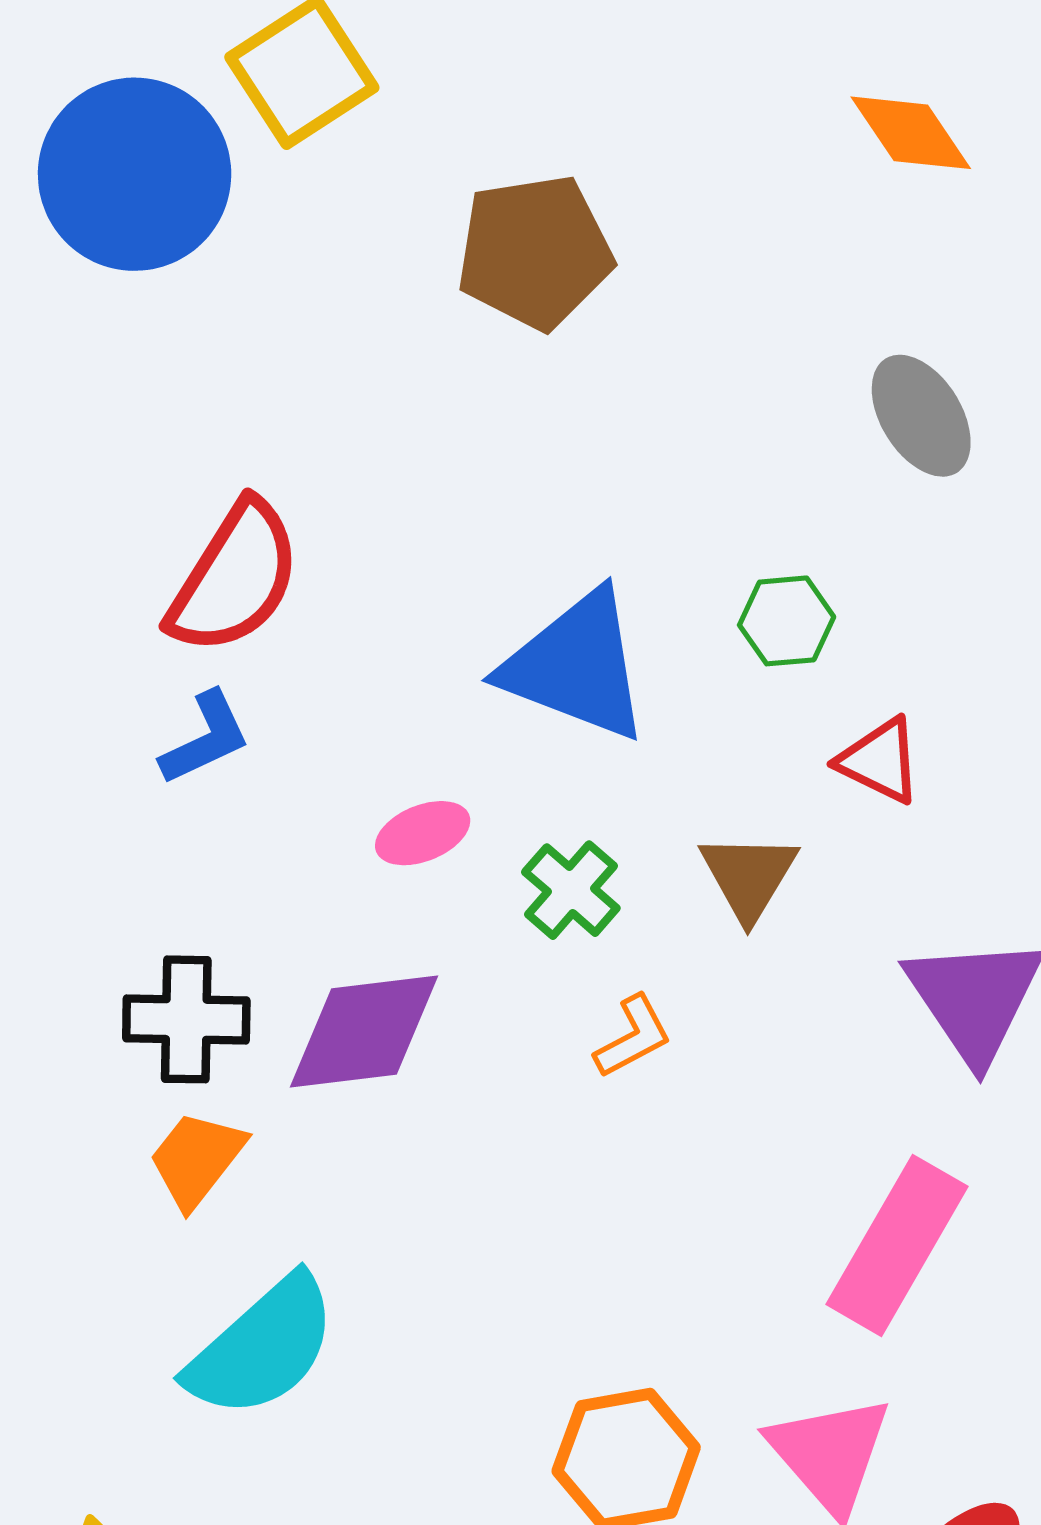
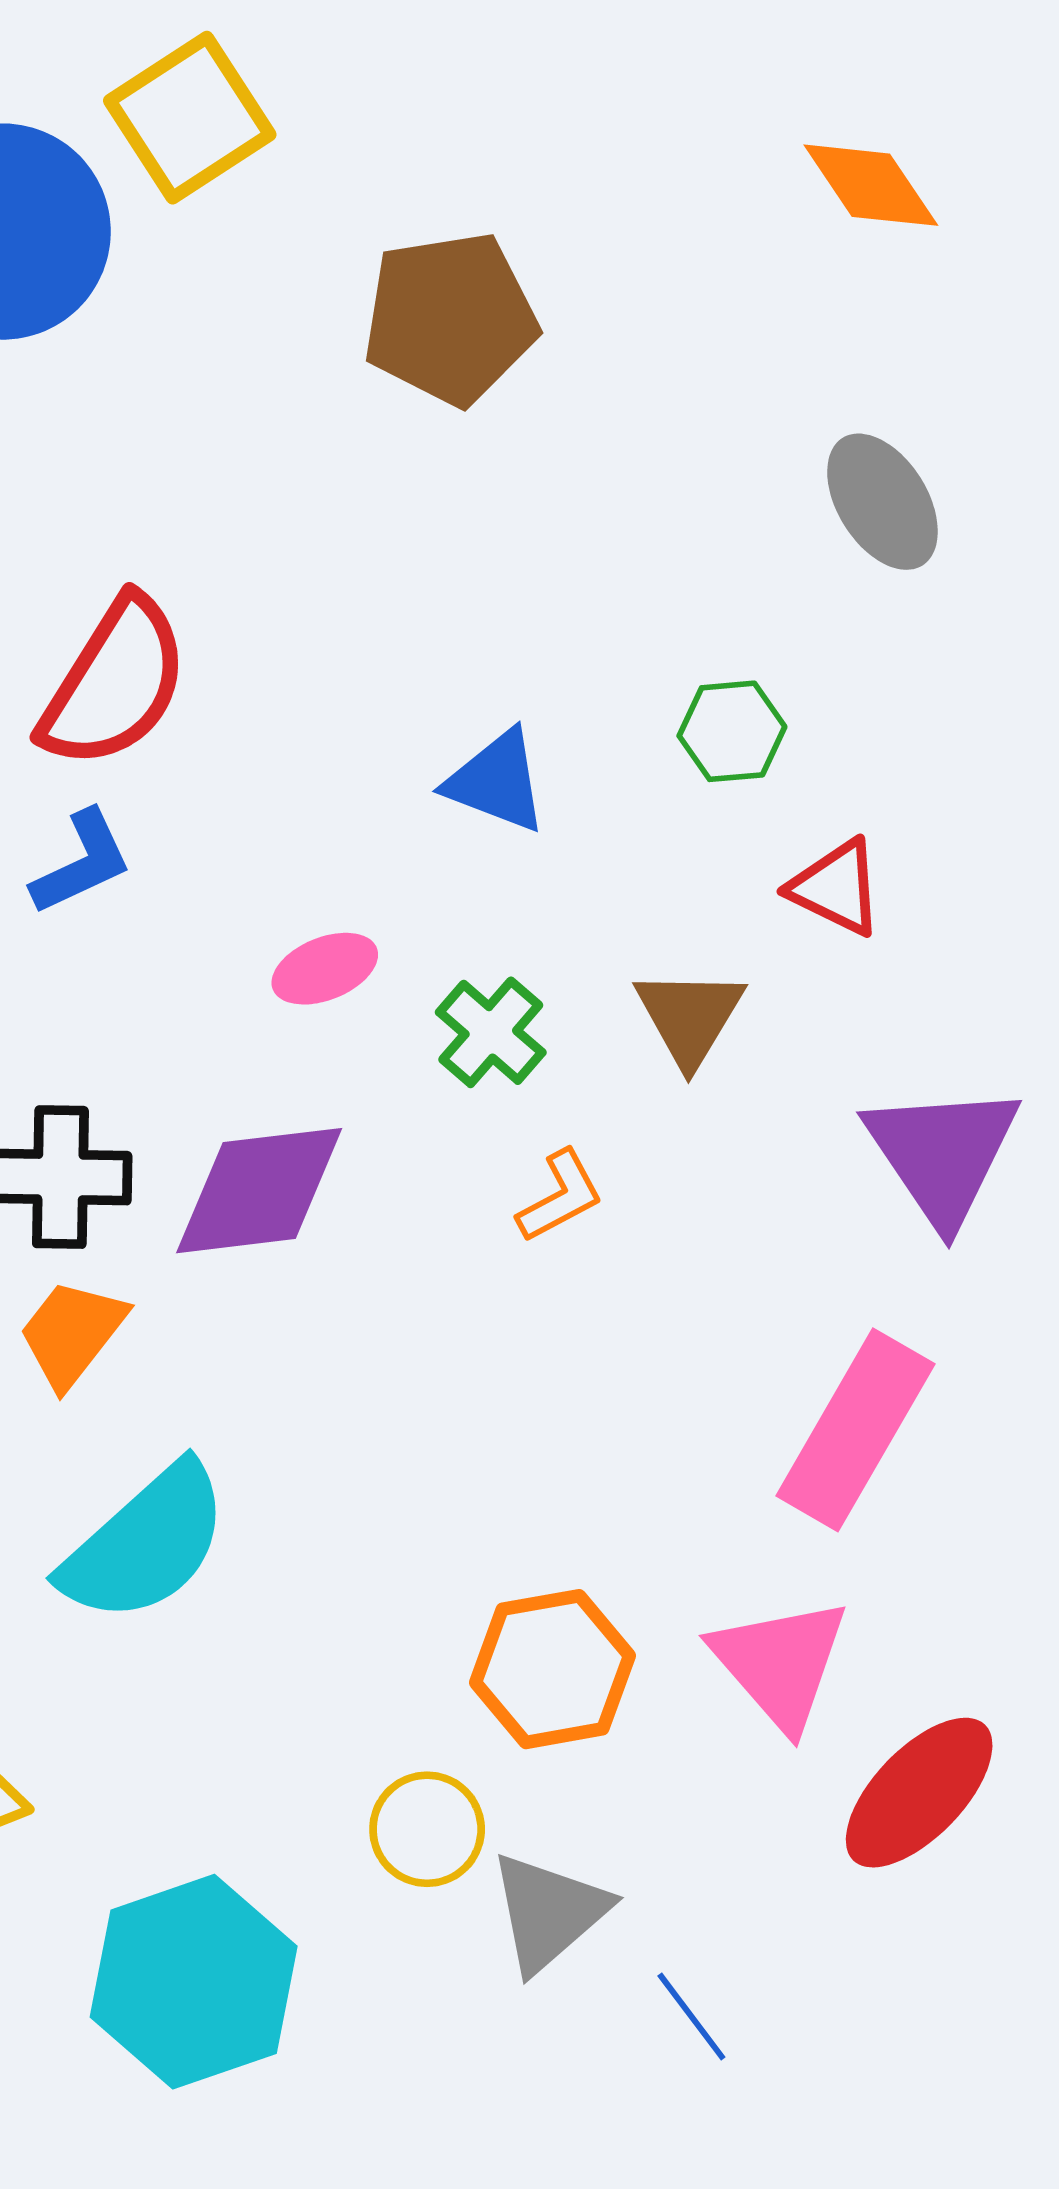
blue triangle: (576, 666) -> (497, 781), size x0.6

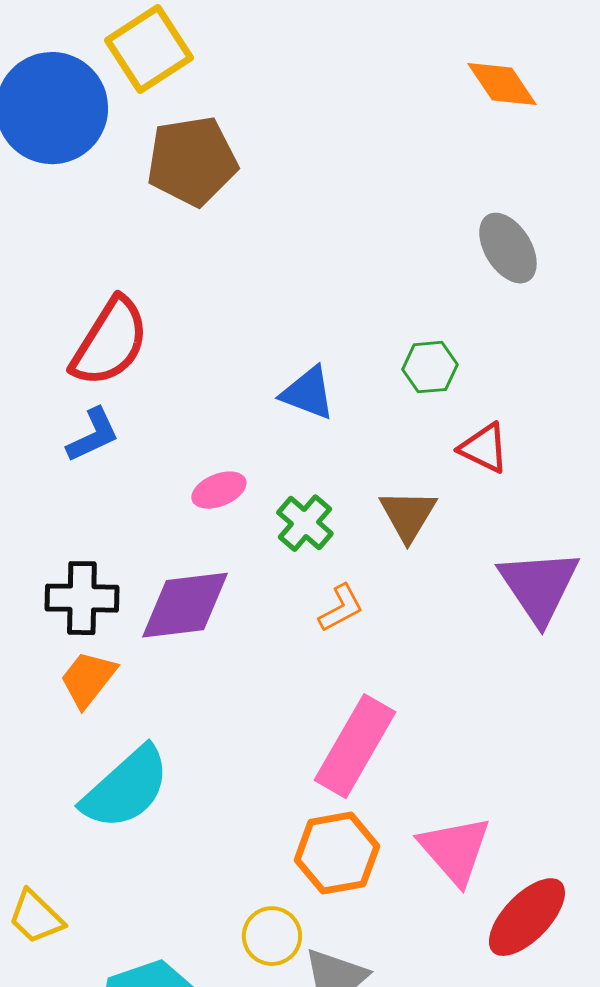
brown pentagon: (450, 318) -> (192, 161), moved
pink rectangle: (855, 1430) -> (355, 746), moved

